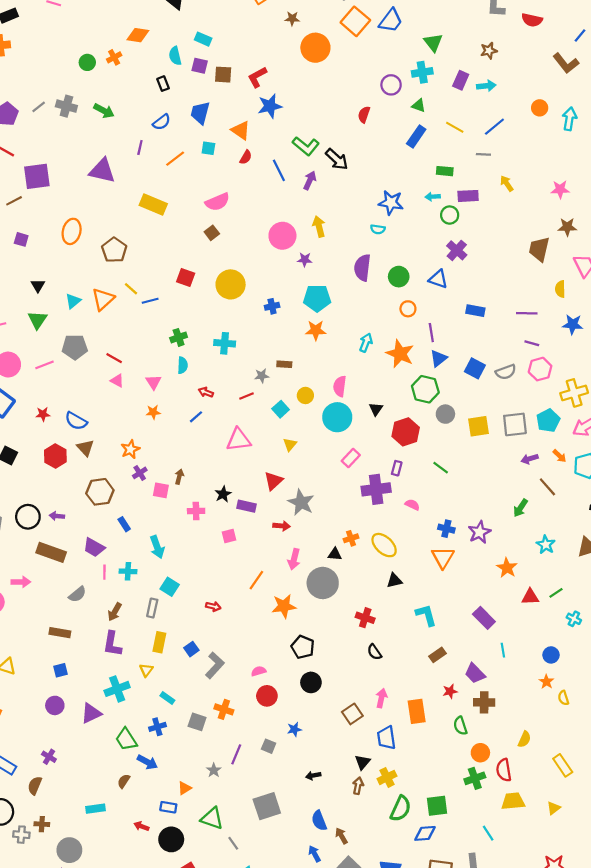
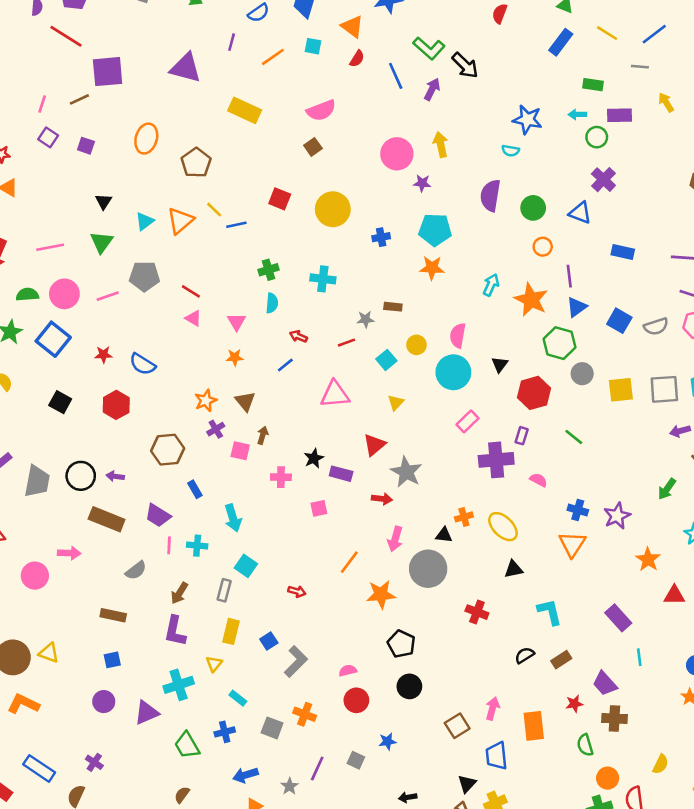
brown triangle: (85, 448) -> (245, 401), moved
black semicircle: (374, 652) -> (525, 655), moved, turned 91
blue arrow: (147, 762) -> (245, 775), moved, turned 132

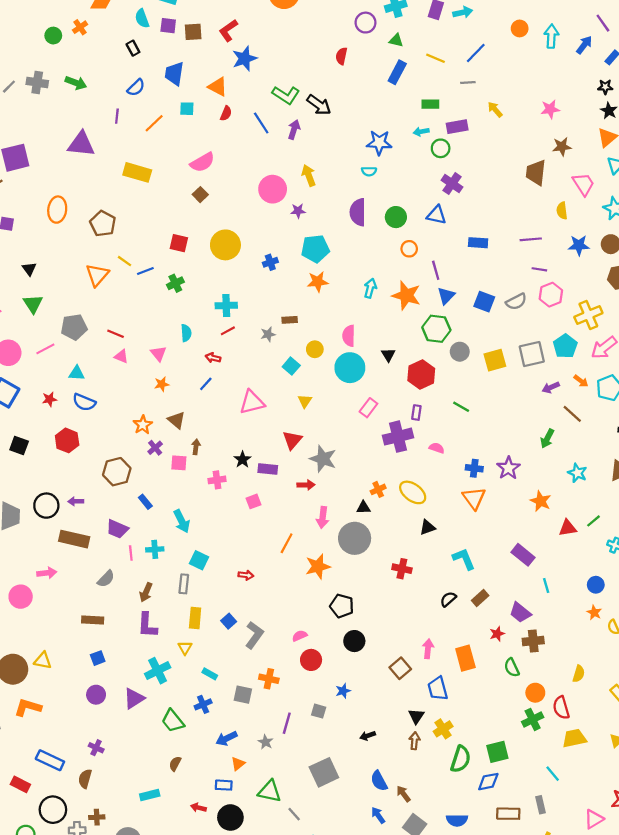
cyan triangle: (145, 221) -> (77, 373), moved, turned 49
green cross: (268, 270) -> (175, 283), moved
red line: (346, 343) -> (228, 331), moved

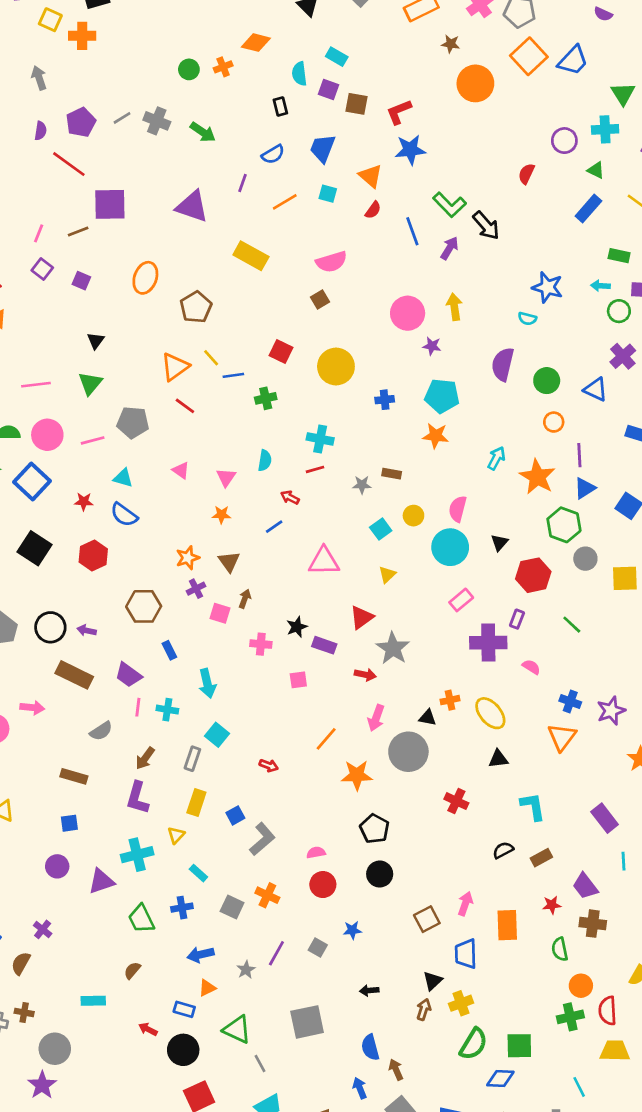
red line: (116, 334) -> (185, 406), moved
black square: (19, 445) -> (35, 548), size x1.4

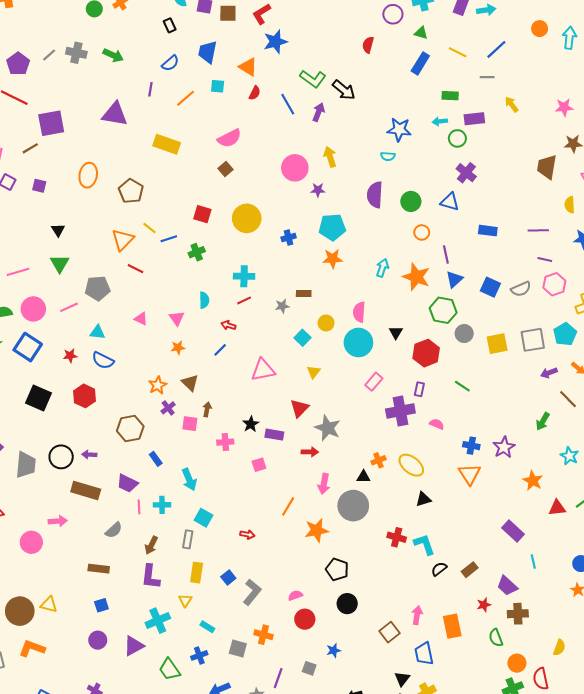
cyan L-shape: (533, 806) -> (424, 544), moved

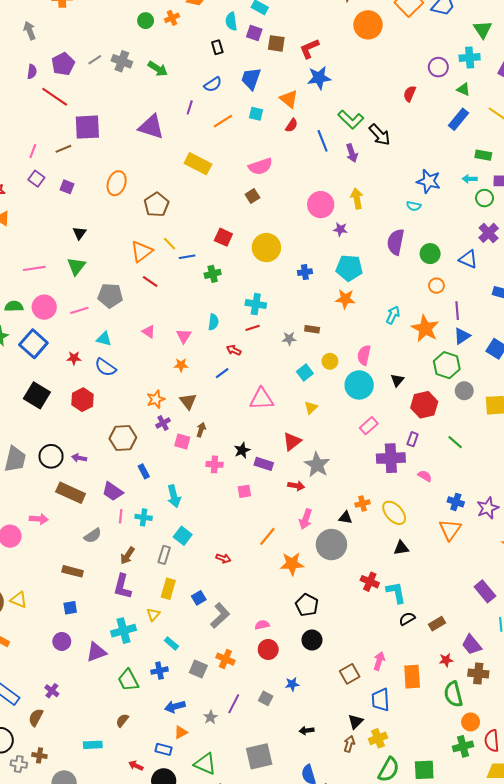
purple arrow: (319, 112) -> (352, 153), turned 132
green semicircle: (496, 638) -> (453, 694), size x1.4

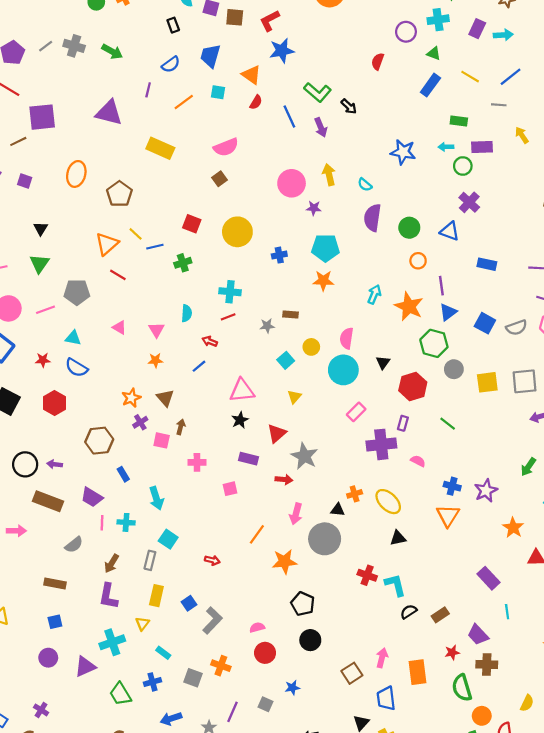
black arrow: (380, 135) -> (349, 106), size x0.7
cyan semicircle: (414, 206) -> (365, 185), moved, turned 32
black star: (242, 450) -> (240, 420), moved

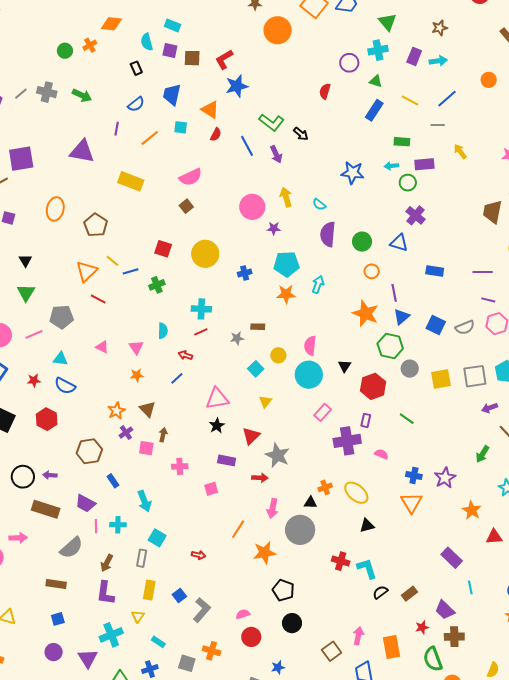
cyan arrow: (374, 294) -> (318, 284), moved
gray semicircle: (74, 545) -> (71, 548), size x1.4
purple triangle: (85, 667) -> (88, 658), turned -35

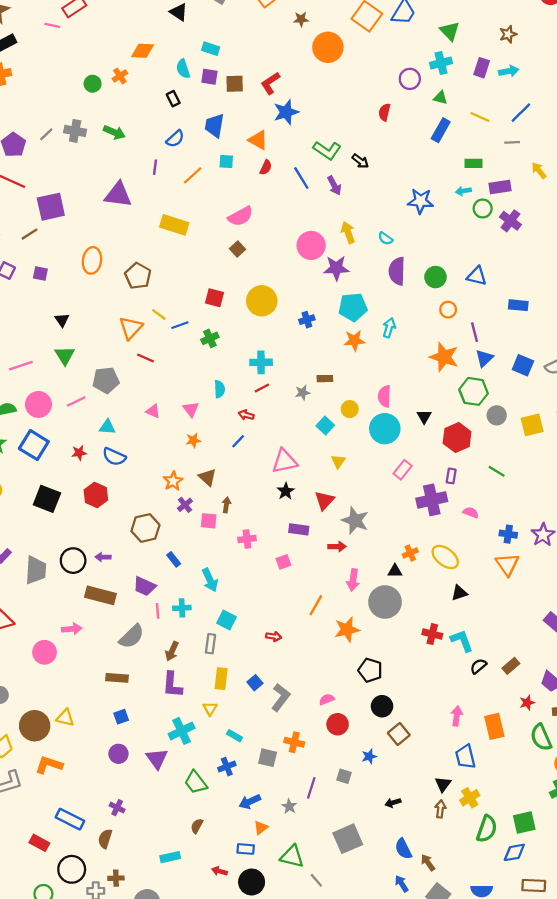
purple cross: (415, 215) -> (510, 221), moved
purple star: (274, 228) -> (336, 268), size x1.6
brown square: (332, 651) -> (399, 734), moved

